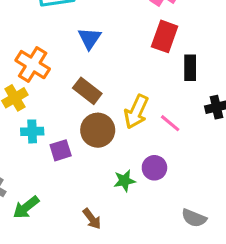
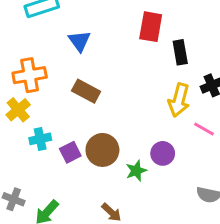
orange cross: (33, 65) -> (30, 75), turned -32
yellow arrow: (136, 112) -> (179, 100), moved
pink line: (170, 123) -> (204, 129), moved
brown circle: (98, 130) -> (102, 150), moved

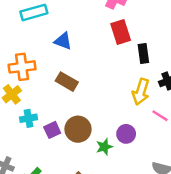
red rectangle: (151, 27) -> (121, 32), turned -30
blue triangle: (79, 41) -> (63, 41), turned -36

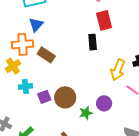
blue triangle: (63, 41) -> (36, 25), moved, turned 49
black rectangle: (143, 53) -> (93, 42), moved
brown rectangle: (67, 82) -> (46, 55), moved

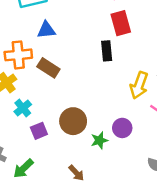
blue triangle: (36, 25) -> (46, 30), moved, turned 42
cyan cross: (25, 86) -> (23, 108), turned -32
purple square: (44, 97) -> (39, 131), moved

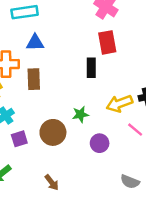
brown rectangle: (48, 68) -> (34, 79), turned 50
yellow arrow: (139, 85) -> (119, 104), turned 45
green star: (99, 140) -> (80, 114), moved

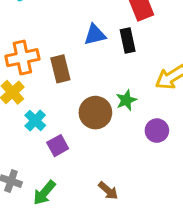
blue triangle: (35, 43) -> (95, 35), moved
brown circle: (53, 132) -> (95, 113), moved

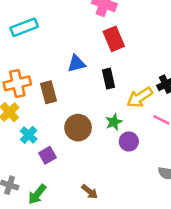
black rectangle: (128, 40) -> (109, 79), moved
green star: (126, 100) -> (114, 122), moved

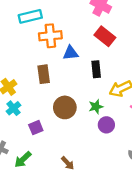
red rectangle: (114, 39) -> (105, 36), turned -36
orange cross: (17, 83) -> (50, 36), moved
cyan cross: (29, 135) -> (14, 108), moved

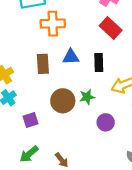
blue triangle: (71, 53) -> (71, 57), moved
green star: (96, 107) -> (87, 97), moved
green arrow: (23, 160) -> (29, 154), moved

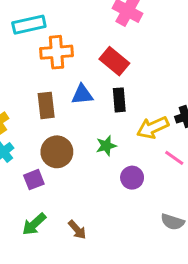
red rectangle: (111, 28) -> (114, 61), moved
brown circle: (63, 101) -> (57, 152), moved

